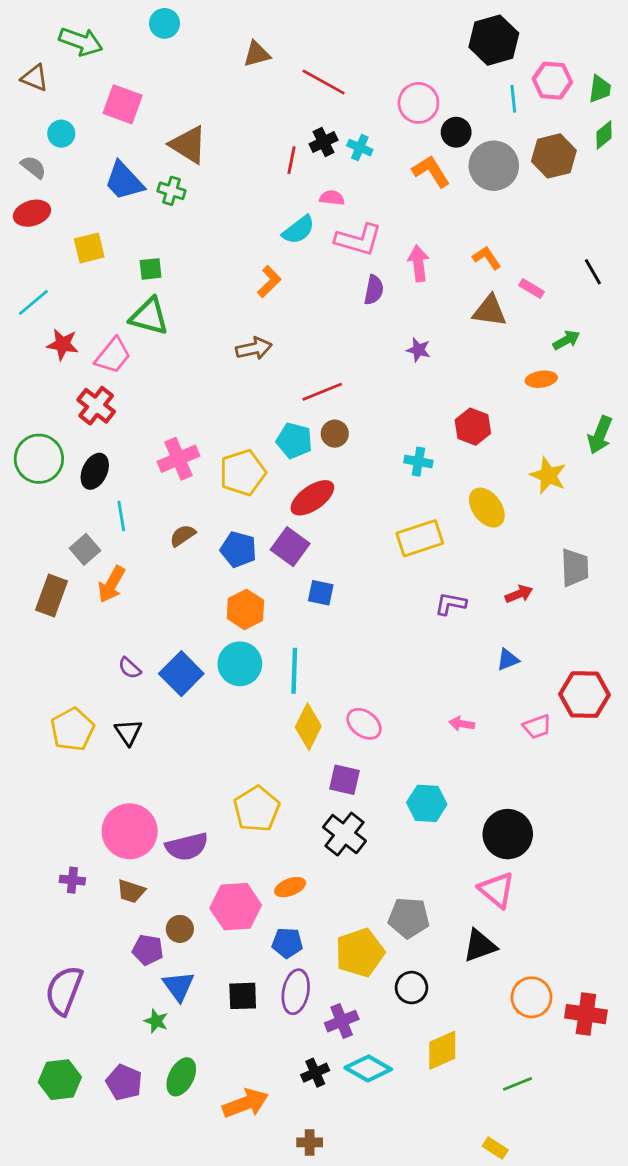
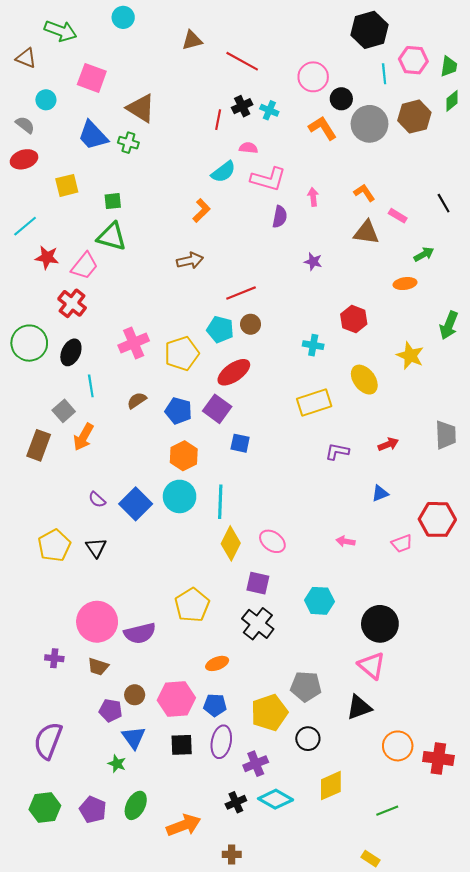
pink arrow: (418, 263) -> (313, 197), size x0.7
gray trapezoid: (575, 568) -> (446, 435), moved
pink hexagon: (236, 907) -> (176, 699), moved

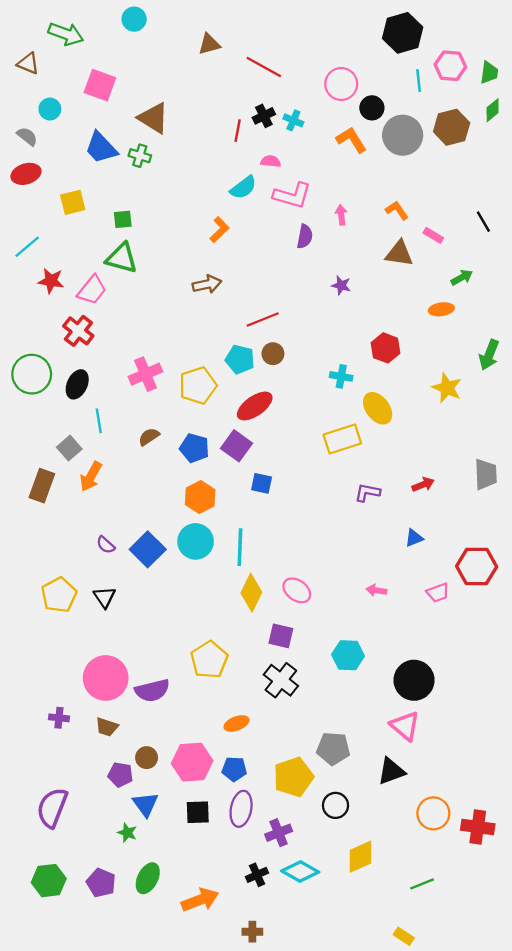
yellow ellipse: (364, 380) -> (378, 408), moved

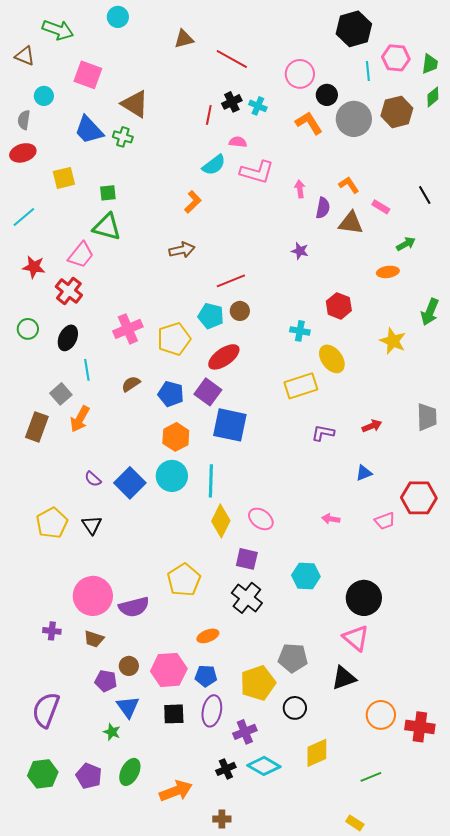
gray semicircle: (27, 136) -> (24, 120), turned -120
purple semicircle: (305, 236) -> (323, 208), moved
red star: (51, 281) -> (34, 267), moved
green circle: (32, 374) -> (28, 329), size x0.6
blue square: (262, 483) -> (230, 425), size x1.8

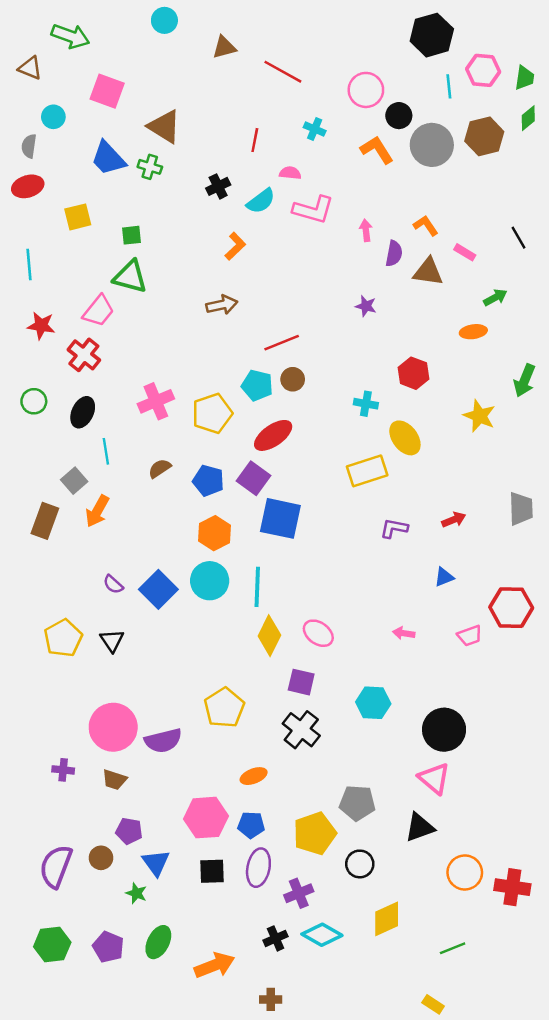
cyan circle: (118, 17) -> (164, 20), moved
black cross: (232, 102) -> (218, 186), moved
cyan line: (24, 217) -> (29, 265), turned -55
brown circle: (129, 666) -> (101, 858), moved

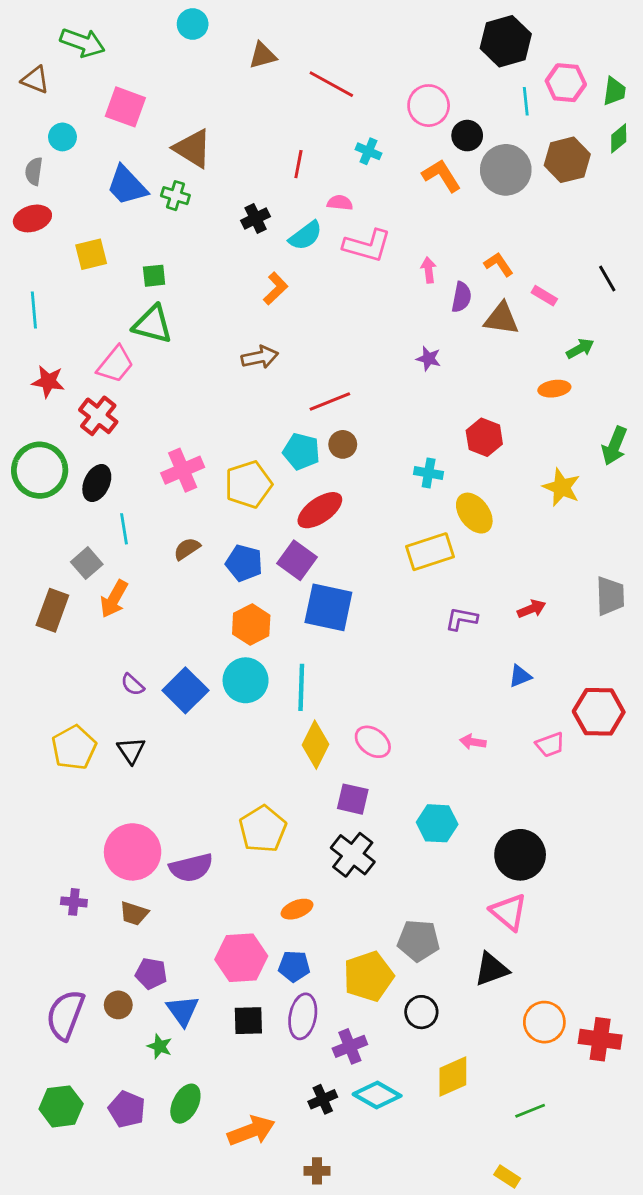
green circle: (34, 401) -> (40, 470), size x1.8

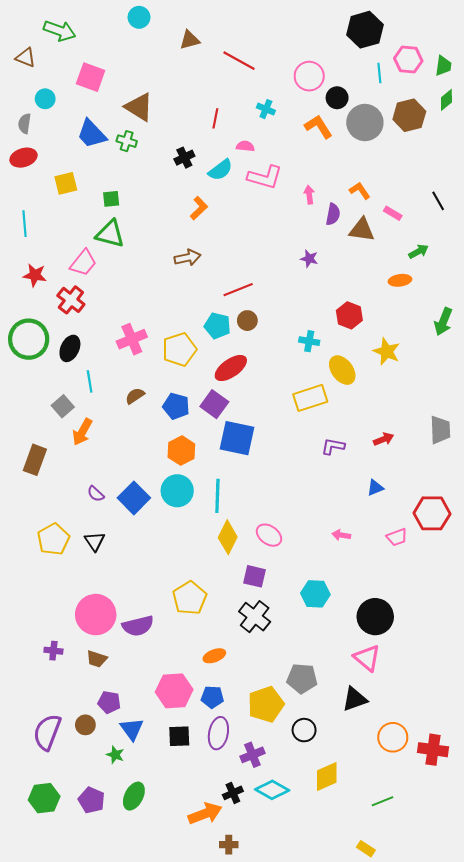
yellow star: (562, 487) -> (387, 352), moved
brown rectangle: (52, 610) -> (35, 460), moved
orange arrow: (251, 1131) -> (205, 814), moved

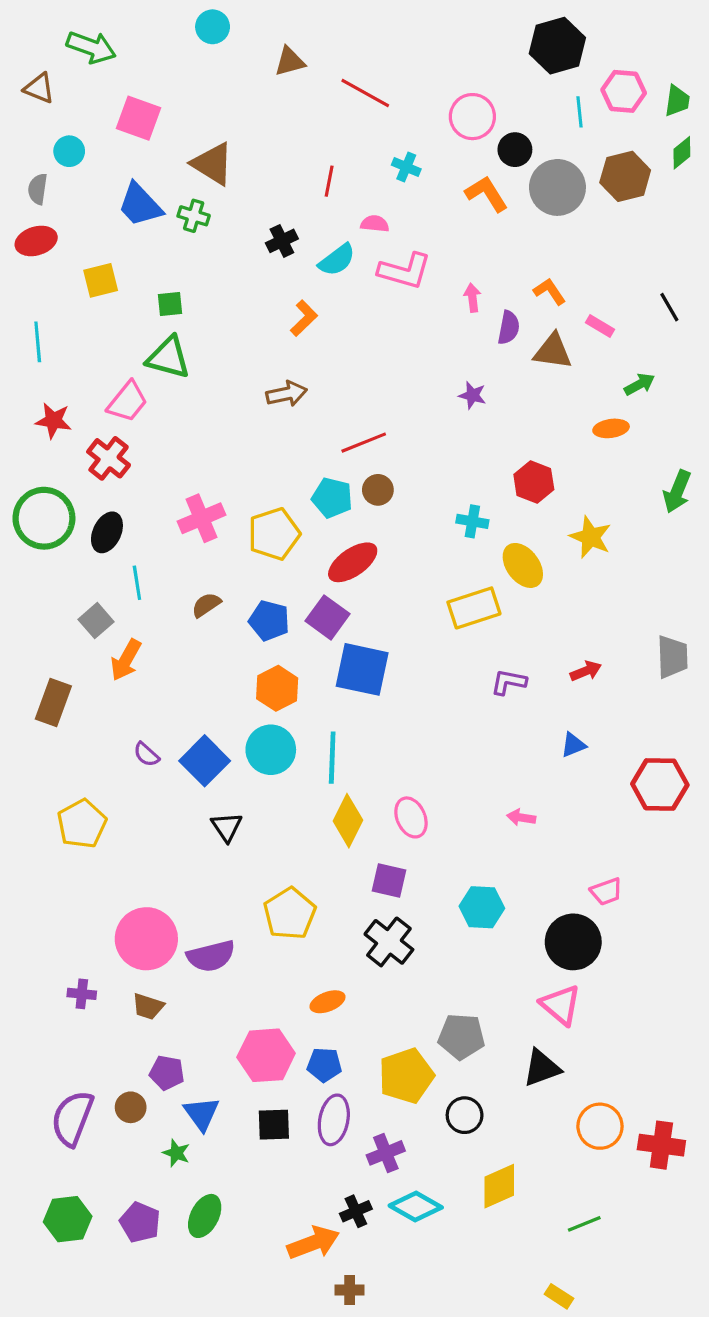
pink ellipse: (269, 535) -> (411, 817), turned 30
pink trapezoid: (397, 537) -> (606, 892), moved
black triangle: (95, 541) -> (227, 827), moved

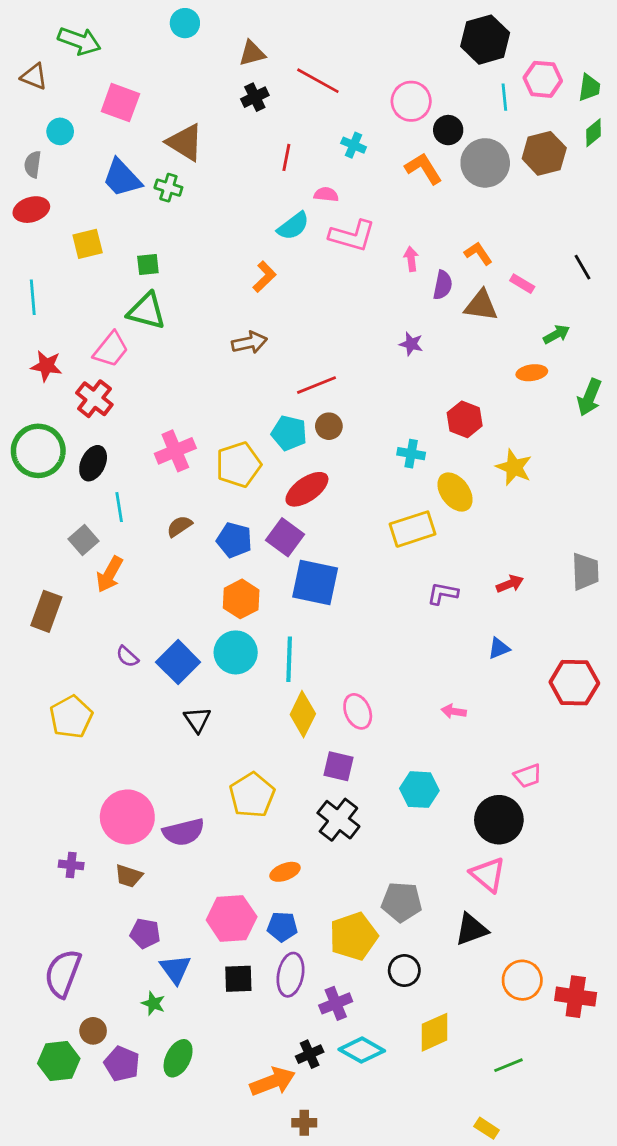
black cross: (282, 241) -> (255, 97), moved
green arrow: (677, 491) -> (589, 397), moved
brown circle: (131, 1107) -> (93, 1031), moved

